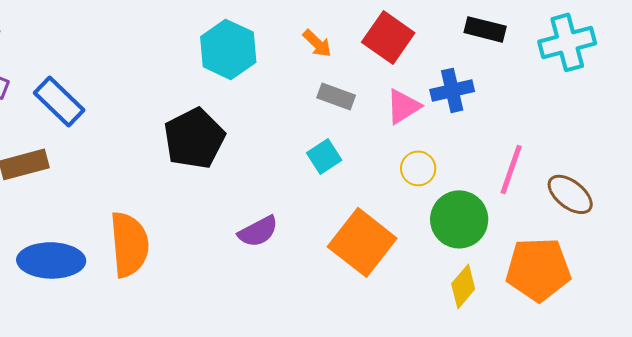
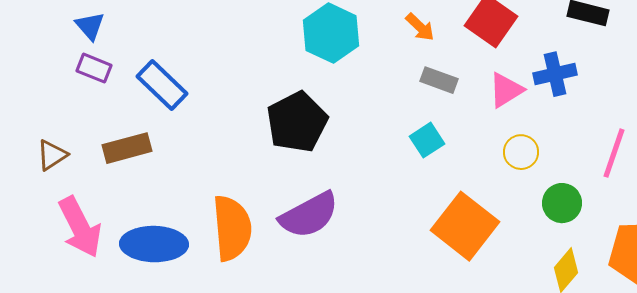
green circle: (459, 219) -> (562, 203), size x0.7
purple semicircle: (258, 231) -> (309, 215), moved, size x1.5

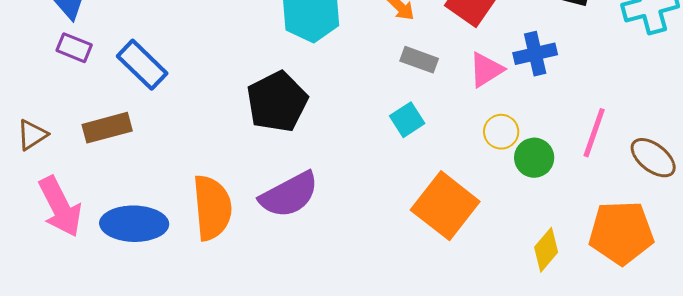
green circle: (562, 203) -> (534, 158), moved

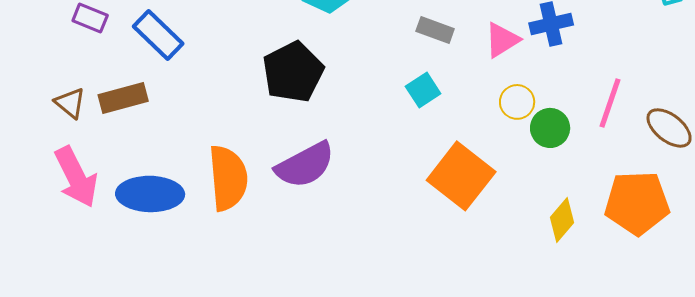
brown triangle: (32, 135) -> (70, 103), moved, turned -48

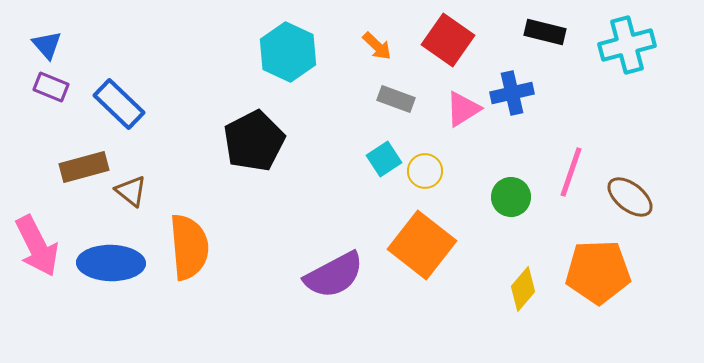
yellow circle: (517, 102) -> (425, 171), moved
brown triangle: (70, 103) -> (131, 191), moved
purple semicircle: (305, 165) -> (334, 275), moved

